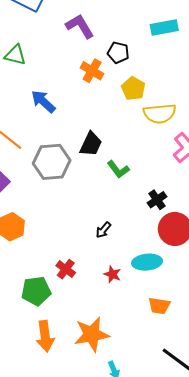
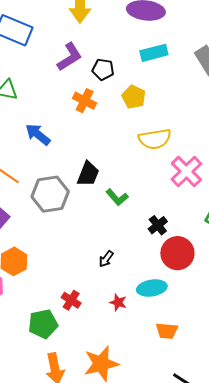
purple L-shape: (80, 26) -> (70, 57), turned 92
black pentagon: (118, 53) -> (103, 69), moved
yellow pentagon: (133, 88) -> (134, 97), moved

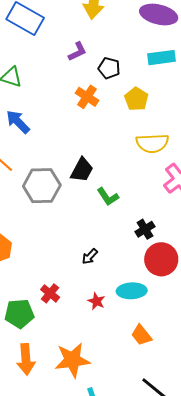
purple L-shape: (70, 57) -> (77, 52), size x0.7
blue arrow: (38, 134) -> (18, 122), moved
orange trapezoid: (167, 331) -> (141, 335), turned 40

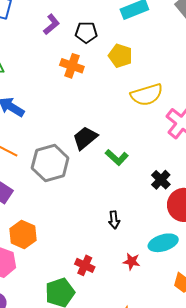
black trapezoid: (82, 170) -> (85, 138), turned -144
black arrow: (90, 256) -> (114, 220), turned -36

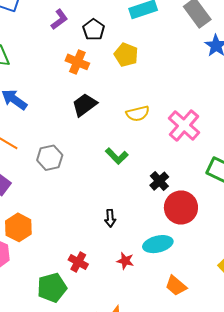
black pentagon: (86, 32) -> (94, 30), turned 30
yellow semicircle: (147, 95) -> (138, 114), moved, size x0.7
black trapezoid: (85, 138) -> (84, 105), moved
gray hexagon: (50, 163) -> (50, 158), size x0.7

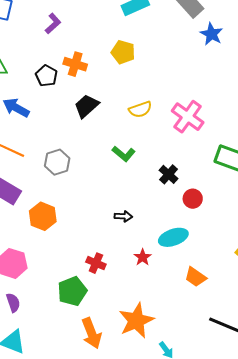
black pentagon: (94, 30) -> (46, 76), moved
red circle: (181, 208) -> (193, 199), size x0.6
black arrow: (110, 218) -> (123, 216), turned -78
orange hexagon: (18, 227) -> (43, 216), moved
red star: (125, 261) -> (143, 257), turned 30

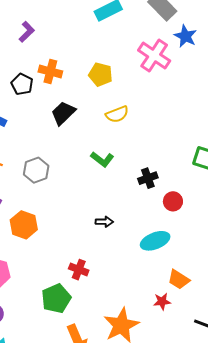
yellow pentagon: (123, 52) -> (100, 74), moved
pink cross: (188, 117) -> (154, 56), moved
black cross: (169, 174) -> (148, 178), turned 30
red star: (143, 257) -> (162, 301), moved, turned 30

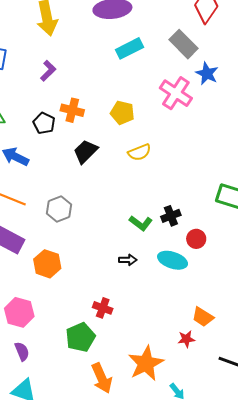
green L-shape: (102, 159) -> (141, 223), moved
cyan ellipse: (155, 241) -> (173, 260), moved, turned 40

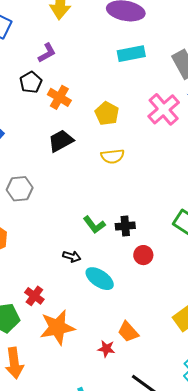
black pentagon: (44, 123) -> (31, 82), moved
cyan ellipse: (173, 260) -> (100, 279), moved
orange star: (146, 363) -> (57, 327), moved

